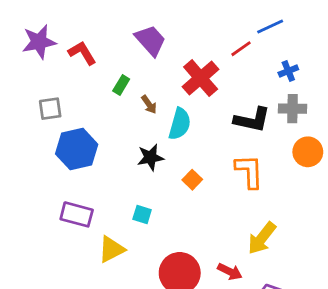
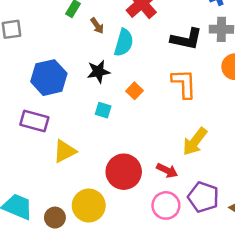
blue hexagon: (77, 149) -> (49, 78), moved
cyan square: (142, 214) -> (103, 110), moved

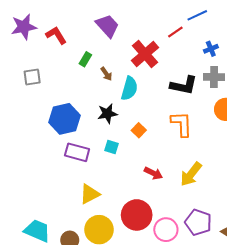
purple rectangle: (34, 121) -> (77, 152), moved
yellow triangle: (65, 151) -> (90, 194), moved
red arrow: (167, 170) -> (153, 173), moved
red circle: (124, 172) -> (137, 215), moved

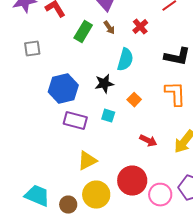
red cross: (145, 54) -> (140, 27), size x0.6
green rectangle: (85, 59) -> (83, 32), size x1.5
brown arrow: (106, 74) -> (109, 28), moved

